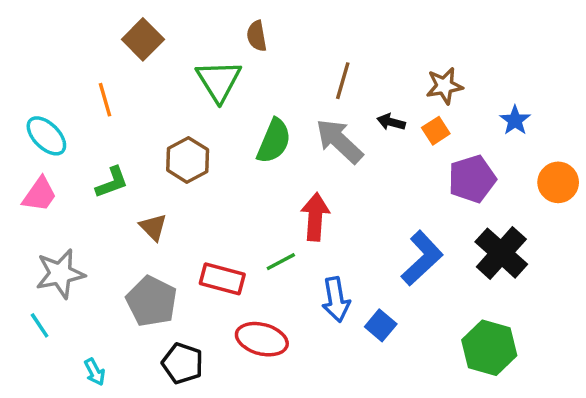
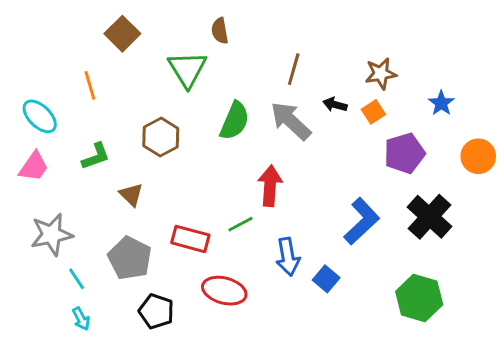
cyan line: (40, 325) -> (77, 279), moved

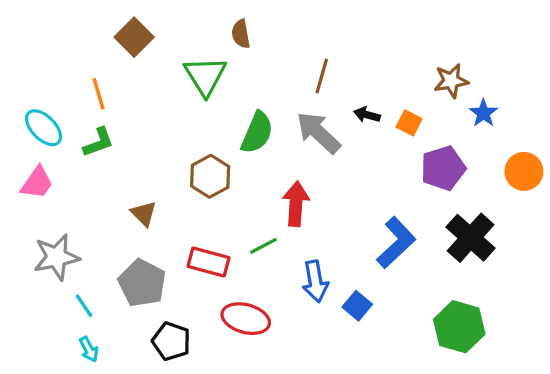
brown star: (381, 74) -> (451, 81), moved
orange square: (373, 112) -> (409, 123), turned -30
brown hexagon: (161, 137) -> (210, 176), moved
green L-shape: (96, 156) -> (99, 142), moved

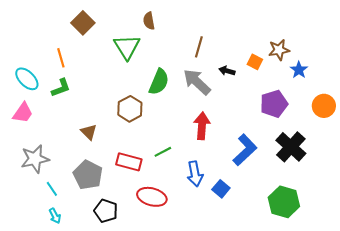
orange square: (409, 123) -> (255, 62), moved
red arrow: (296, 204) -> (202, 126), moved

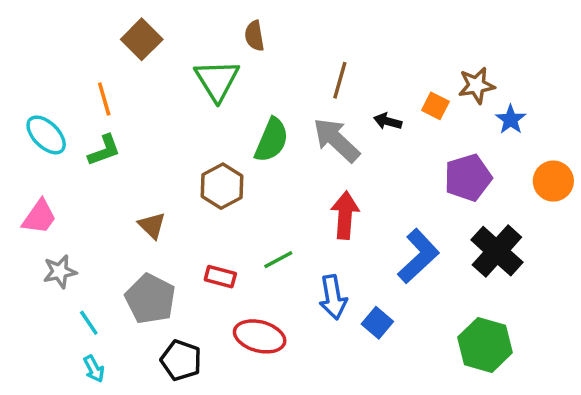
pink trapezoid: (23, 113) -> (39, 217), moved
gray star: (35, 159) -> (60, 272), size x0.7
red rectangle: (129, 162) -> (220, 277), size x0.7

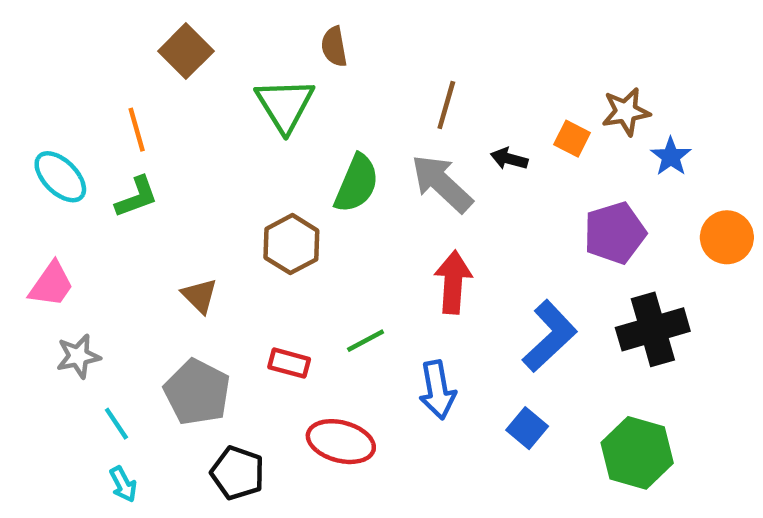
black cross: (497, 251) -> (653, 329), turned 32
blue square: (377, 323) -> (527, 428), moved

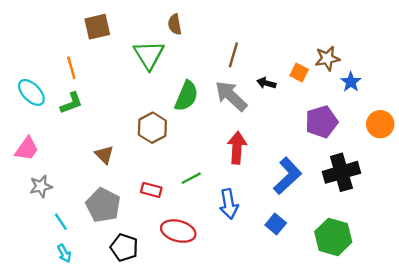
brown square: (186, 51) -> (97, 27), turned 32

